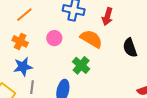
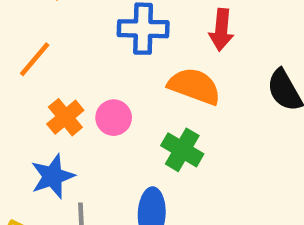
pink circle: (54, 38) -> (114, 118), moved
orange cross: (20, 41) -> (65, 117), moved, turned 35

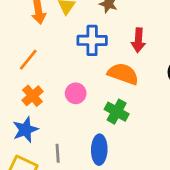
orange cross: (65, 117) -> (32, 96), moved
blue star: (53, 176) -> (25, 130), moved

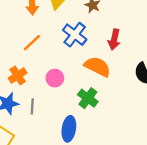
blue cross: (92, 40) -> (75, 35), turned 30
orange line: (28, 60) -> (32, 43), moved
gray line: (58, 153) -> (32, 106), moved

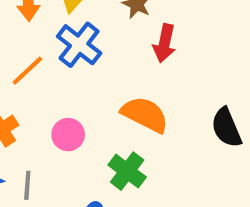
blue cross: (75, 35) -> (79, 45), moved
red arrow: (114, 39) -> (165, 43), moved

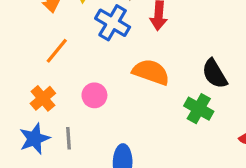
blue cross: (79, 45) -> (113, 23), moved
green cross: (127, 171) -> (199, 109), moved

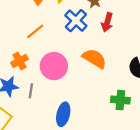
pink circle: (94, 95) -> (54, 66), size x1.6
green cross: (199, 109) -> (120, 100), moved, turned -36

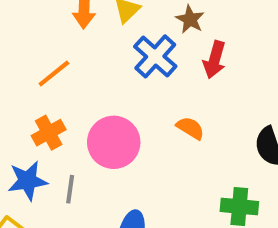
orange line: (35, 31) -> (54, 74), moved
orange semicircle: (94, 58) -> (190, 128), size x0.6

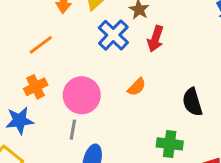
orange semicircle: (190, 128) -> (137, 87), turned 102
gray line: (70, 189) -> (73, 130), moved

